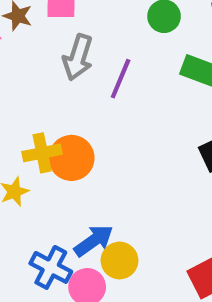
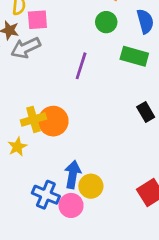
gray arrow: (78, 57) -> (26, 48), moved, turned 52
blue arrow: (94, 241) -> (73, 175), turned -40

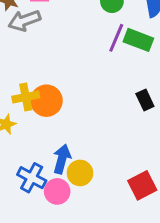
purple line: (81, 66) -> (116, 38), moved

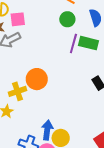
orange circle: (46, 101) -> (37, 79), moved

